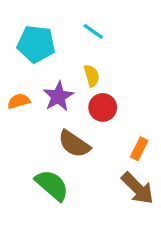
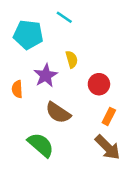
cyan line: (93, 31) -> (64, 17), moved
orange semicircle: (19, 101) -> (17, 89), moved, turned -77
red circle: (103, 107) -> (99, 84), moved

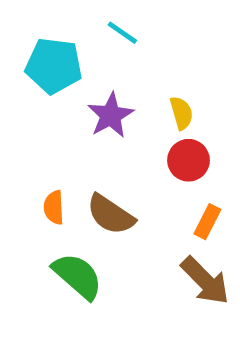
yellow semicircle: (72, 59) -> (181, 113), moved
purple star: (46, 75) -> (111, 115), moved
orange semicircle: (17, 89) -> (54, 207), moved

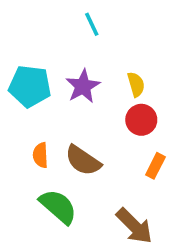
cyan line: (122, 33) -> (92, 24), turned 30
cyan pentagon: (54, 66) -> (30, 86), moved
brown arrow: (205, 281) -> (134, 226), moved

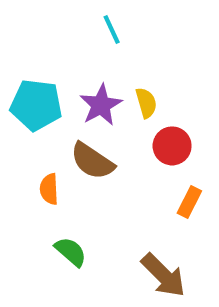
yellow semicircle: (136, 84) -> (146, 103), moved
brown semicircle: (83, 161) -> (92, 161), moved
green semicircle: (58, 207) -> (71, 252), size x0.7

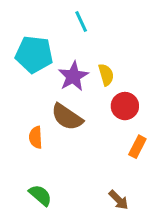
cyan pentagon: (36, 105) -> (34, 54), moved
green semicircle: (71, 252) -> (40, 195), moved
brown arrow: (163, 275) -> (119, 200), size x0.6

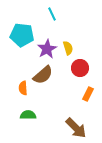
brown semicircle: (67, 117) -> (43, 75), turned -75
green semicircle: (40, 195) -> (28, 115), moved, turned -42
brown arrow: (119, 200) -> (76, 128), size x1.6

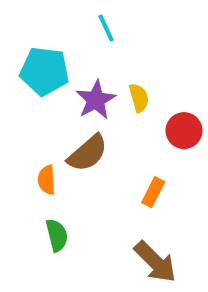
red circle: (80, 68) -> (184, 131), moved
orange rectangle: (88, 94) -> (153, 192), moved
green semicircle: (28, 115) -> (57, 235), turned 77

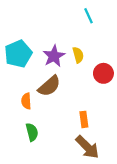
cyan line: (106, 28) -> (88, 16), moved
cyan pentagon: (45, 71) -> (18, 54), moved, turned -30
orange rectangle: (153, 192) -> (84, 119), moved, turned -35

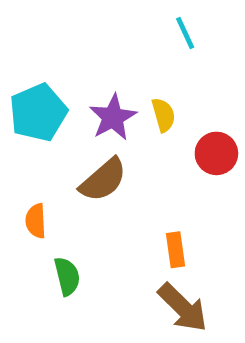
orange semicircle: (26, 101) -> (36, 221), moved

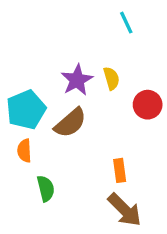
cyan pentagon: (38, 112) -> (26, 110), moved

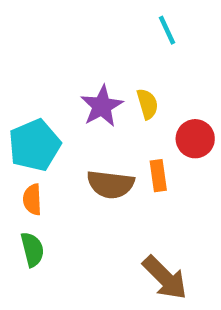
brown semicircle: (70, 123) -> (110, 184), moved, turned 48
orange rectangle: (120, 170) -> (158, 176), moved
green semicircle: (46, 188) -> (32, 249), moved

